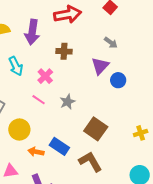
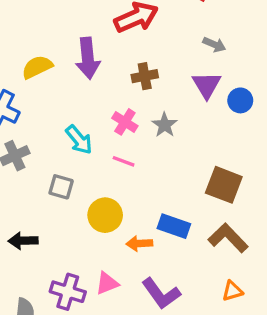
cyan arrow: (16, 66) -> (79, 140), moved
gray star: (67, 102) -> (165, 125), moved

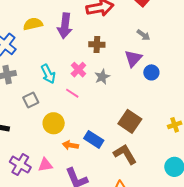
gray square: (61, 187) -> (31, 100), turned 35

